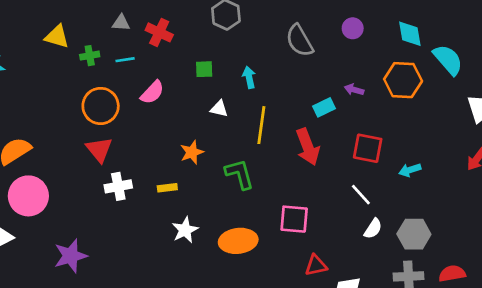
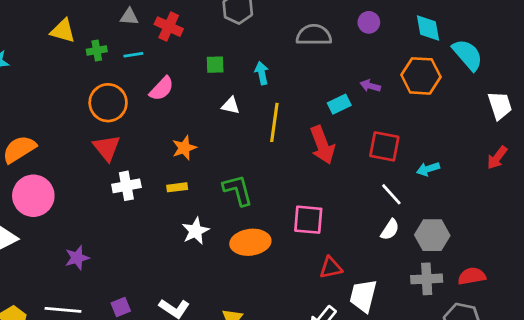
gray semicircle: (299, 41) -> (314, 35), turned 120
orange star: (192, 152) -> (184, 148), moved
green L-shape: (240, 174) -> (238, 190), moved
white line: (361, 195) -> (391, 194), moved
purple star: (71, 256) -> (77, 258), size x0.7

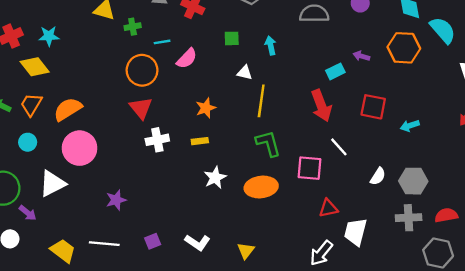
cyan line: (133, 55) -> (162, 42), moved
yellow line: (274, 122) -> (261, 101), moved
green L-shape: (238, 190) -> (268, 143), moved
white line: (391, 194) -> (339, 147), moved

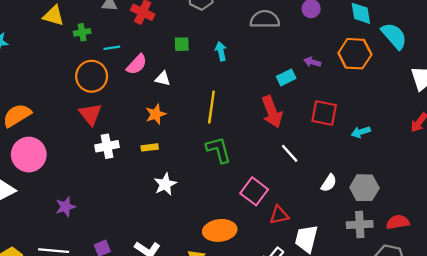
white triangle: (245, 73) -> (163, 79), moved
pink square: (309, 168) -> (254, 191), moved, turned 32
orange ellipse: (261, 187) -> (220, 230), moved

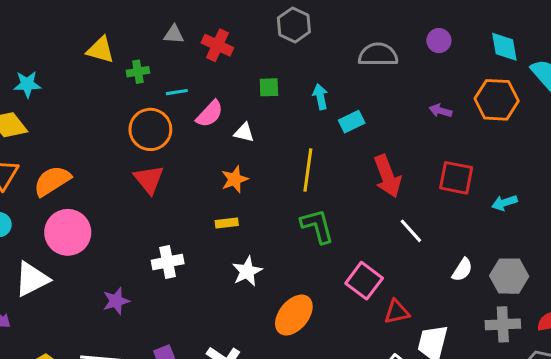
cyan rectangle: (286, 77) -> (352, 122), moved
white cross: (107, 146) -> (168, 262), moved
orange ellipse: (220, 230) -> (294, 315), moved, turned -44

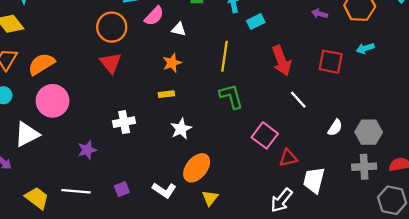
cyan arrow: (504, 203) -> (365, 48), moved
orange ellipse: (294, 315) -> (197, 168), moved

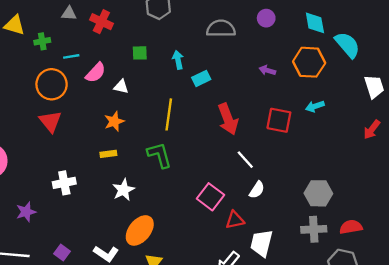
green L-shape: (231, 96) -> (159, 155), moved
white semicircle: (335, 128) -> (257, 190), moved
purple square: (122, 189) -> (62, 252), turned -32

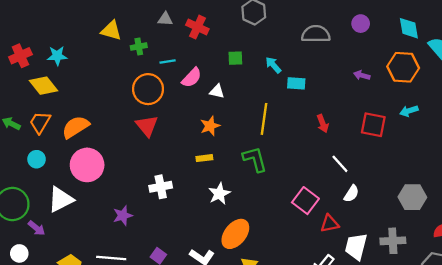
cyan arrow: (178, 60) -> (273, 65), turned -30
cyan rectangle: (201, 78) -> (296, 83), turned 30
red arrow: (228, 119) -> (323, 124), size x0.6
gray cross: (314, 229) -> (393, 241), moved

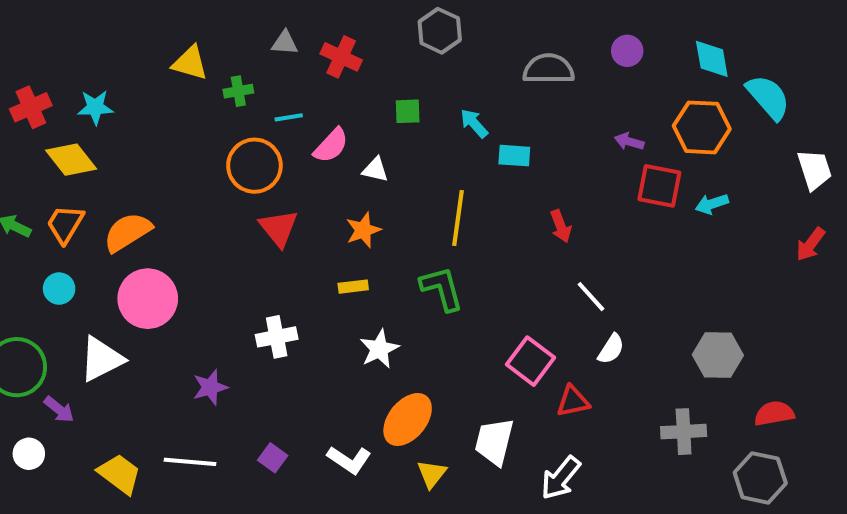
red square: (373, 125) -> (659, 186), moved
red triangle: (147, 126) -> (279, 228), moved
white trapezoid: (356, 247) -> (494, 442), moved

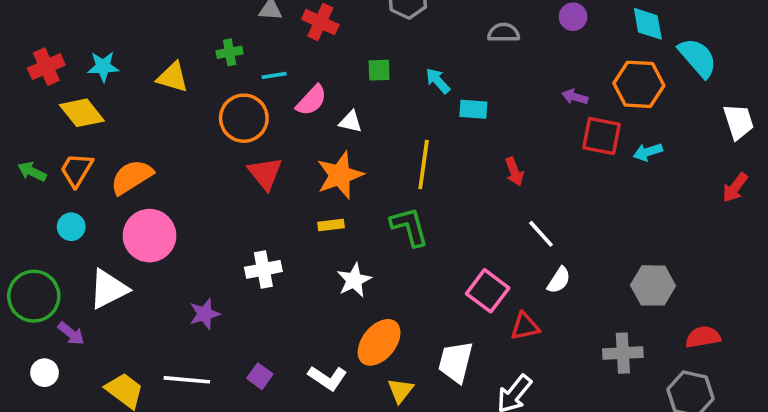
yellow triangle: (190, 63) -> (173, 77), moved
gray semicircle: (549, 69) -> (504, 33), size x0.7
orange star: (363, 230) -> (340, 175), size x1.5

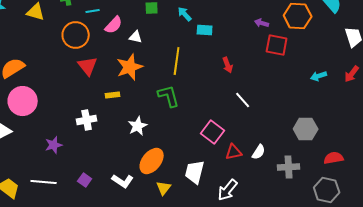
cyan arrow: (648, 152) -> (319, 76), moved
yellow rectangle: (331, 225) -> (113, 95), moved
white semicircle: (559, 280) -> (259, 152), moved

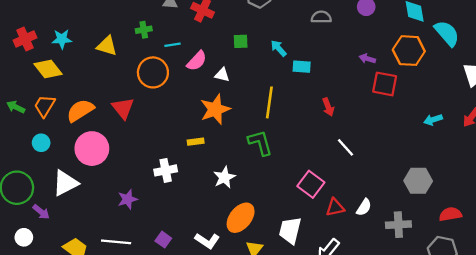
red triangle: (88, 66) -> (123, 108), moved

